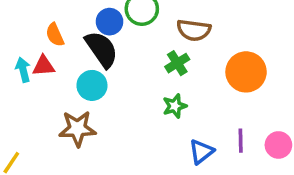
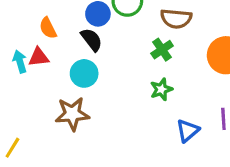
black semicircle: (102, 49) -> (92, 40), size x0.7

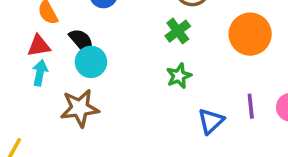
black semicircle: (92, 40) -> (82, 41), moved
cyan arrow: (20, 61) -> (40, 73), moved, turned 30

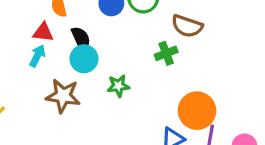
orange circle: (250, 34) -> (197, 111), moved
green star: (179, 76) -> (118, 86), moved

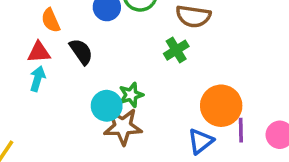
cyan circle: (84, 59) -> (107, 106), moved
brown star: (63, 96) -> (123, 127), moved

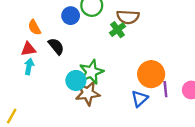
green cross: (176, 50) -> (117, 30), moved
green star: (131, 95) -> (91, 72), size x1.5

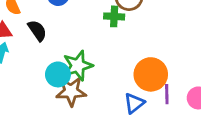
green cross: (117, 30) -> (114, 16), turned 35

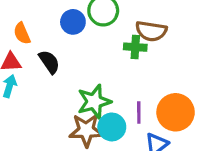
cyan circle: (58, 74) -> (112, 127), moved
purple line: (167, 94) -> (139, 112), moved

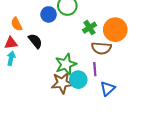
brown semicircle: (151, 31) -> (101, 48), moved
green cross: (135, 47) -> (89, 28), turned -32
orange circle: (176, 112) -> (115, 30), moved

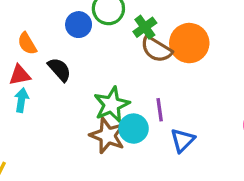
green cross: (89, 28) -> (145, 27), moved
brown semicircle: (101, 48) -> (156, 49), moved, turned 30
brown star: (62, 83) -> (107, 136), turned 30

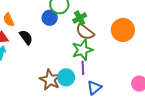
blue circle: (79, 25) -> (50, 18), moved
orange circle: (189, 43) -> (123, 30), moved
green star: (112, 105) -> (82, 50), moved

